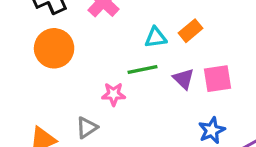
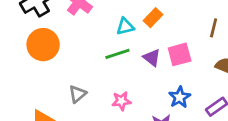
pink star: (114, 94) -> (121, 101), moved
gray triangle: (87, 128) -> (77, 94), moved

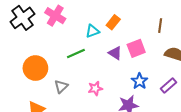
orange circle: (43, 45) -> (35, 68), moved
green line: (117, 54) -> (76, 54), moved

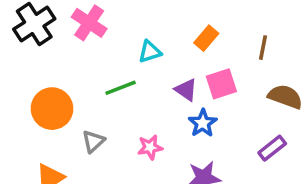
orange rectangle: (113, 22) -> (206, 38), moved
blue star: (139, 81) -> (203, 123), moved

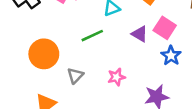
pink square: (221, 84) -> (165, 28), turned -35
blue star: (203, 123) -> (171, 56), moved

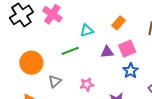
pink square: (165, 28) -> (127, 49), turned 30
purple triangle: (140, 34) -> (107, 52), turned -40

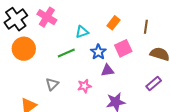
purple triangle: (107, 52) -> (108, 70), moved
orange circle: (31, 63) -> (24, 49), moved
blue star: (131, 71) -> (98, 52), moved

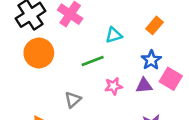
pink square: (123, 48) -> (171, 79), moved, turned -36
blue star: (98, 52) -> (151, 60), moved
pink star: (84, 86) -> (113, 86), moved

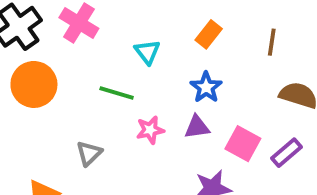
cyan triangle: (114, 35) -> (147, 52), turned -48
green line: (93, 61) -> (117, 93), turned 40
pink square: (171, 79) -> (243, 144), moved

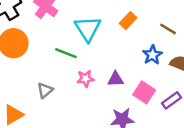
brown line: (272, 42) -> (168, 29), turned -72
cyan triangle: (147, 52) -> (88, 28), size x1.6
blue star: (206, 87) -> (152, 55), moved

